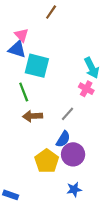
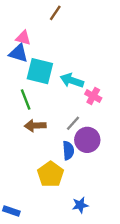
pink triangle: (22, 35) -> (23, 38), turned -32
cyan arrow: (92, 68) -> (72, 81), moved, turned 135
blue semicircle: (63, 139) -> (68, 151), turned -35
purple circle: (73, 154) -> (87, 140), moved

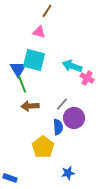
pink triangle: (23, 38) -> (39, 32), moved
blue triangle: (18, 53) -> (18, 69), moved, turned 42
cyan arrow: (72, 81) -> (72, 66), moved
pink cross: (93, 96) -> (87, 78), moved

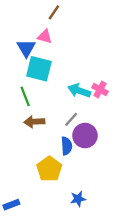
cyan arrow: (72, 66) -> (79, 91), moved
blue triangle: (18, 69) -> (26, 48), moved
blue rectangle: (10, 178) -> (11, 205), turned -40

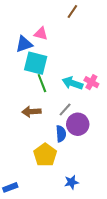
brown line: (54, 12) -> (72, 11), moved
blue triangle: (26, 48) -> (24, 44), turned 42
green line: (25, 96) -> (42, 83), moved

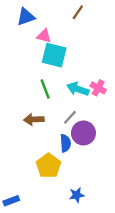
blue triangle: (24, 44) -> (26, 17), moved
cyan square: (36, 63) -> (54, 55), moved

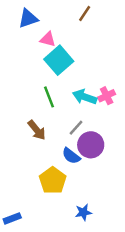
cyan square: (54, 55) -> (59, 60), turned 35
pink cross: (98, 88) -> (107, 96), turned 35
brown arrow: (34, 119) -> (37, 130), turned -126
blue semicircle: (65, 143) -> (71, 156), turned 132

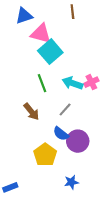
brown line: (85, 14) -> (72, 12), turned -40
pink triangle: (48, 39) -> (41, 34), size x1.5
purple circle: (91, 145) -> (78, 141), moved

